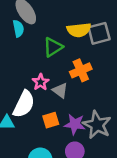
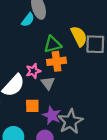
cyan semicircle: (18, 28) -> (28, 20), turned 32
yellow semicircle: (79, 30) -> (79, 36), turned -126
orange cross: (81, 70) -> (57, 61), moved

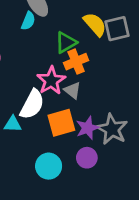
pink star: (33, 71) -> (51, 81), size x1.5
orange square: (32, 106) -> (61, 123), size x1.5
purple star: (52, 115) -> (88, 128), turned -30

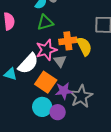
yellow semicircle: (95, 24) -> (84, 46), moved
green triangle: (66, 42) -> (45, 22), moved
orange square: (61, 123) -> (46, 82), turned 35
cyan circle: (49, 166) -> (42, 107), moved

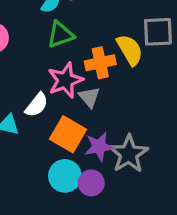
yellow semicircle: (84, 46) -> (130, 50), moved
white semicircle: (28, 63) -> (37, 105), size x0.7

